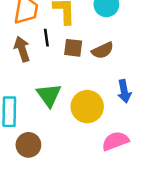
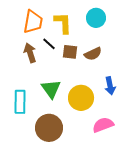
black line: (46, 38) -> (49, 44), turned -40
brown circle: (28, 145) -> (49, 128), moved, size x1.4

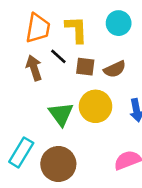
yellow circle: (81, 98) -> (96, 106), moved
cyan rectangle: (20, 102) -> (21, 152), moved, turned 30

